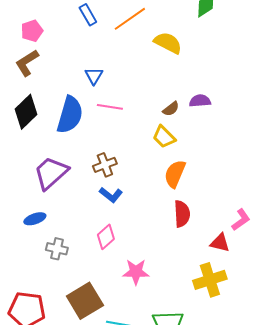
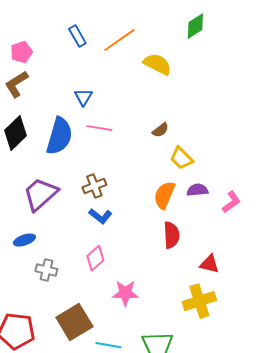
purple semicircle: (200, 101) -> (197, 190), moved
yellow trapezoid: (164, 137) -> (181, 158), moved
pink L-shape: (241, 220) -> (231, 202), moved

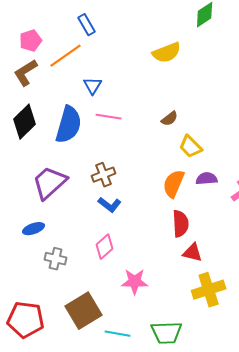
orange line: (119, 40) -> (66, 56), moved
yellow semicircle: (157, 64) -> (167, 53), turned 132
red triangle: (209, 264) -> (193, 253), moved

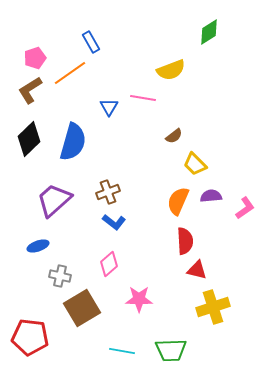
blue triangle: (93, 86) -> (109, 107), moved
pink line: (109, 117) -> (143, 98), moved
brown square: (84, 311) -> (82, 308), moved

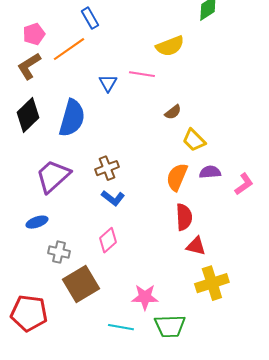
pink star: (139, 299) -> (145, 297), moved

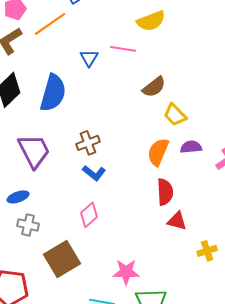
brown semicircle: (173, 112) -> (154, 87), size x1.4
purple trapezoid: (53, 176) -> (34, 151), turned 105
gray cross: (59, 252) -> (28, 225), moved
yellow cross: (212, 283) -> (207, 251), moved, size x0.6

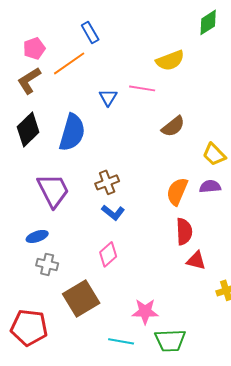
yellow trapezoid: (175, 115) -> (214, 154), moved

